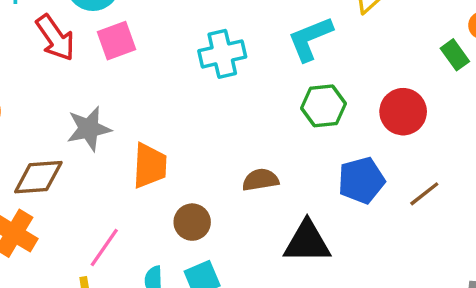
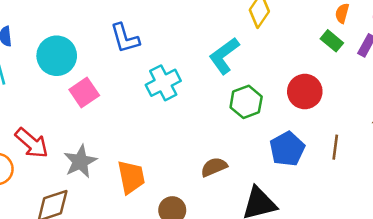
red arrow: (55, 38) -> (32, 143), moved
brown line: (424, 194) -> (335, 147), turned -30

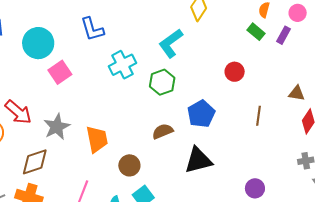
red circle: (305, 92) -> (235, 72), size x0.7
green hexagon: (246, 102) -> (162, 82), moved
blue pentagon: (287, 149) -> (201, 114), moved

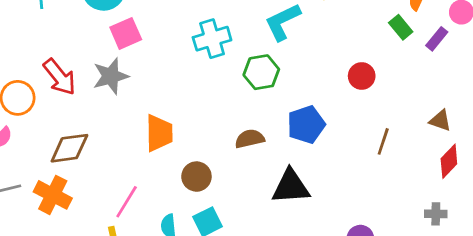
gray star: (57, 127) -> (111, 76), moved

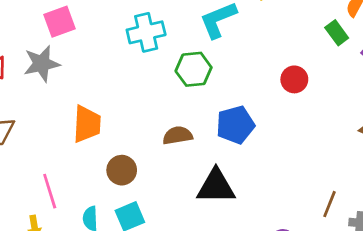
brown line: (383, 141) -> (329, 204), moved
pink line: (127, 202) -> (50, 191), turned -52

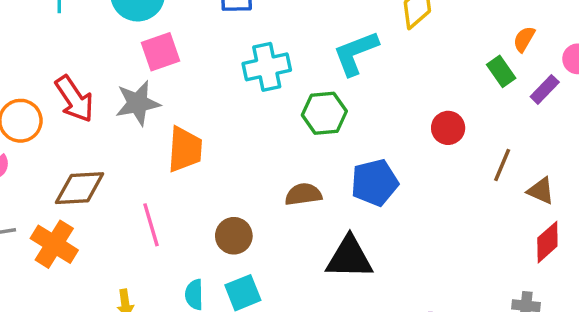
orange trapezoid: (87, 124) -> (185, 149), moved
pink line: (50, 191) -> (151, 225), moved
brown line: (329, 204) -> (502, 165), moved

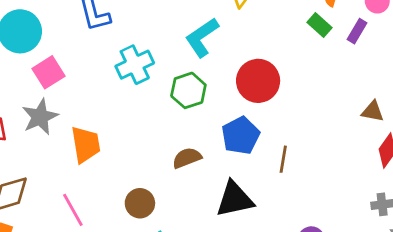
red circle: (448, 128) -> (258, 81), moved, size x1.6
brown line: (502, 165) -> (283, 159), moved

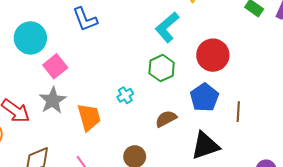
cyan cross: (135, 65) -> (125, 95), moved, size x0.6

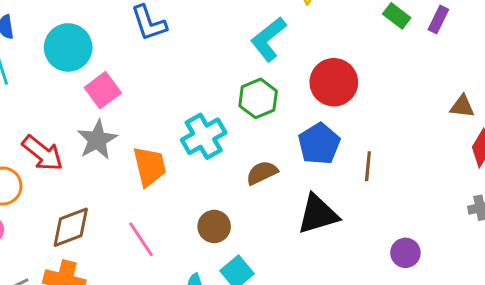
cyan cross: (125, 95) -> (204, 136), size x1.8

